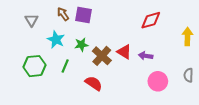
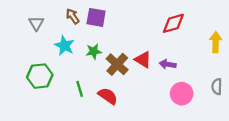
green line: (65, 66) -> (80, 89), moved, turned -40

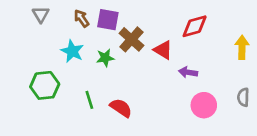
gray triangle: (36, 23) -> (41, 14), moved
red triangle: (143, 60) -> (163, 50), moved
brown cross: (117, 64) -> (131, 39), moved

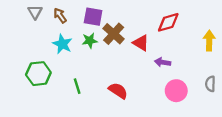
brown arrow: (81, 18) -> (60, 16), moved
green star: (105, 58) -> (90, 41), moved
red semicircle: (121, 108) -> (118, 91), moved

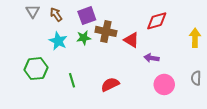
purple square: (93, 17) -> (87, 16), turned -30
brown cross: (114, 34) -> (106, 31), turned -30
red semicircle: (118, 91) -> (110, 84), turned -60

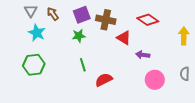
red diamond: (157, 21) -> (148, 20), turned 50
brown cross: (106, 31) -> (106, 20), moved
cyan star: (58, 41) -> (37, 33), moved
green line: (72, 80) -> (83, 65), moved

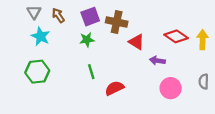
red diamond: (148, 20) -> (176, 36), moved

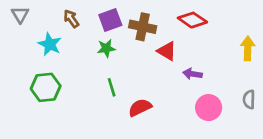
gray triangle: (34, 12) -> (20, 15), moved
red diamond: (176, 36) -> (192, 20), moved

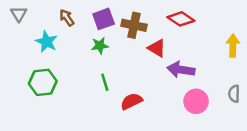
purple arrow: (192, 74) -> (181, 70), size x1.5

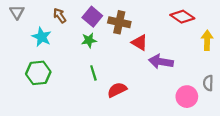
purple square: (104, 19) -> (92, 17), turned -30
red diamond: (181, 19) -> (182, 17), moved
pink circle: (196, 101) -> (187, 97), moved

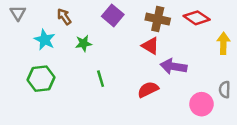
purple square: (92, 17) -> (113, 15), moved
brown cross: (119, 22) -> (158, 19), moved
green star: (89, 40) -> (84, 43), moved
red semicircle: (117, 90) -> (148, 90), moved

